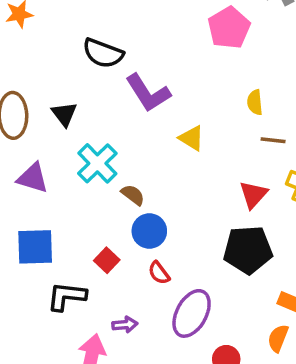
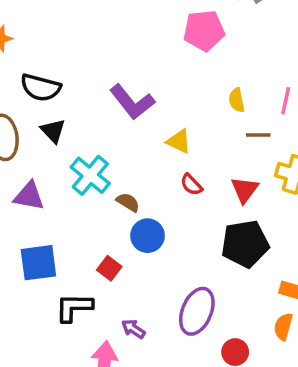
pink pentagon: (229, 28) -> (204, 31), turned 30
black semicircle: (103, 53) -> (41, 88), moved
red semicircle: (159, 273) -> (191, 185), moved
purple arrow: (125, 325) -> (133, 329), turned -135

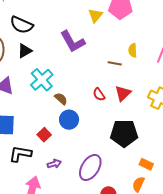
black triangle: (53, 131) -> (25, 51), turned 35
brown line: (258, 135) -> (115, 63), moved
yellow triangle: (179, 141) -> (95, 15), moved, turned 35
red triangle: (245, 190) -> (123, 93), moved
purple arrow: (133, 329) -> (54, 164), moved, turned 120

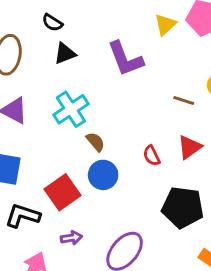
black semicircle: (22, 25) -> (52, 23), size x0.6
black triangle: (25, 51) -> (65, 53), moved
red semicircle: (99, 94) -> (152, 156), moved
red square: (44, 135) -> (62, 192), size x1.6

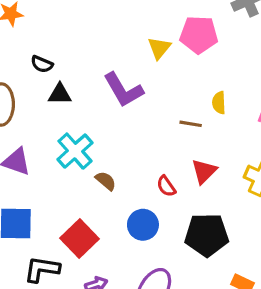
black triangle: (65, 53) -> (60, 94), turned 30
blue circle: (103, 175) -> (143, 225), moved

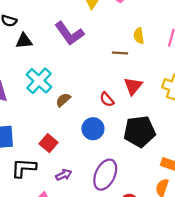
brown semicircle: (106, 181) -> (63, 100), turned -77
red square: (80, 238) -> (49, 143), size x0.7

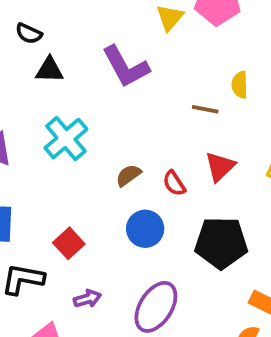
brown semicircle: (63, 100) -> (128, 175), moved

